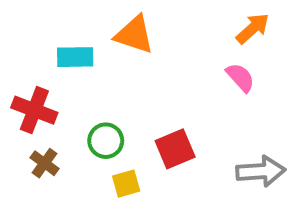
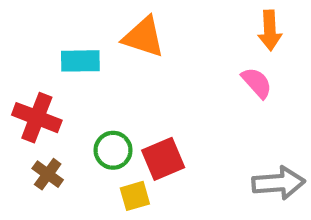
orange arrow: (253, 28) -> (270, 30), turned 129
red square: (175, 149) -> (163, 159), moved

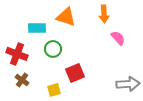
orange arrow: (270, 30) -> (104, 14), moved
green circle: (113, 150) -> (53, 49), moved
yellow square: (135, 196) -> (54, 90), moved

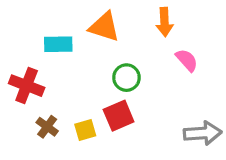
green circle: (53, 49) -> (126, 78), moved
brown cross: (22, 80) -> (47, 127), moved
yellow square: (54, 90) -> (85, 130), moved

